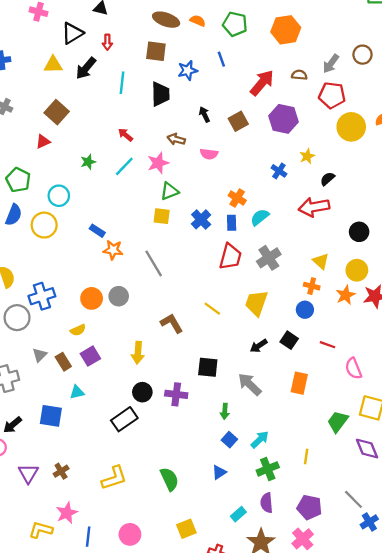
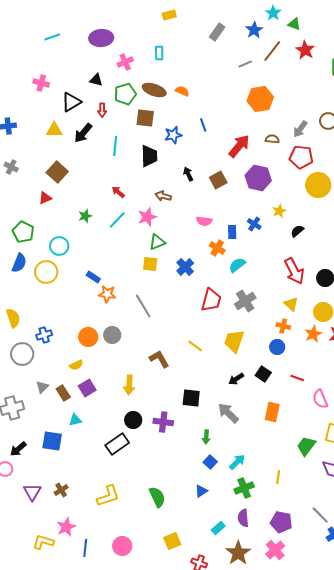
green pentagon: (235, 24) -> (125, 94), moved, turned -30
pink semicircle: (209, 154) -> (204, 221), moved
red arrow: (314, 207) -> (294, 271), moved, turned -108
blue rectangle: (232, 223) -> (232, 232), moved
blue cross: (42, 296) -> (44, 335), size x0.7

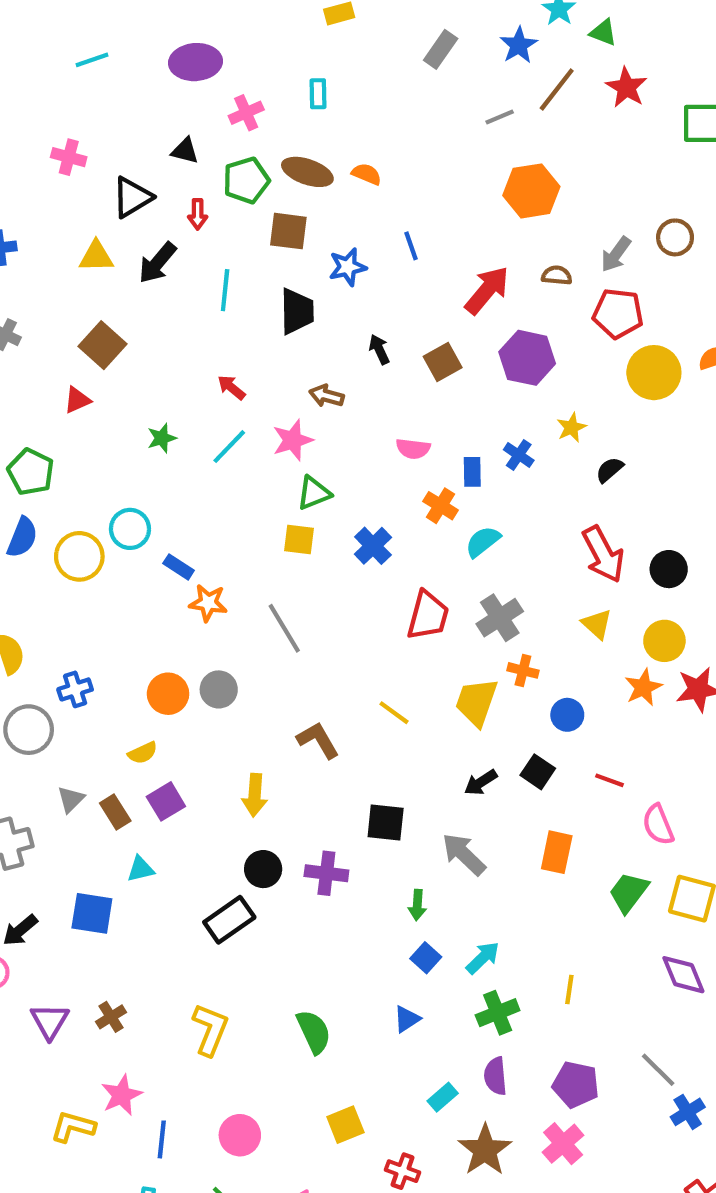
cyan circle: (59, 246) -> (130, 529), moved
orange cross: (283, 326) -> (523, 670), moved
green trapezoid: (306, 446) -> (629, 892), moved
yellow L-shape: (108, 496) -> (210, 1030), turned -50

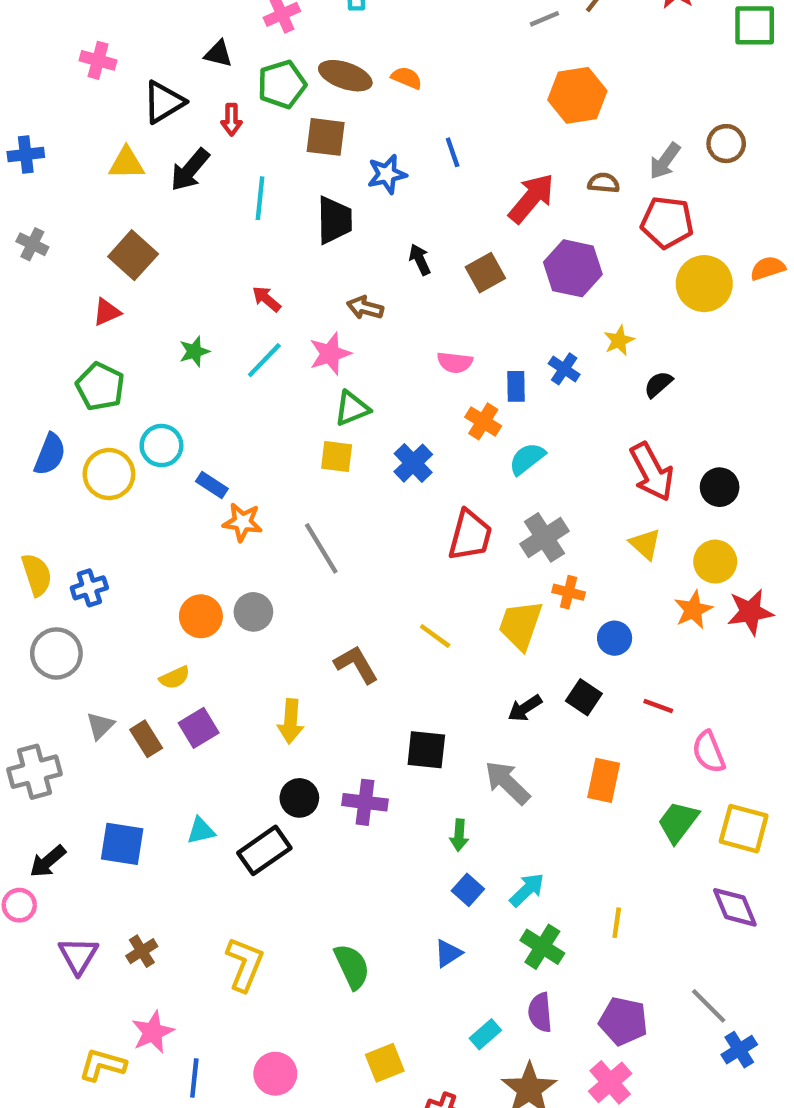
green pentagon: (31, 472) -> (100, 386), moved
blue cross: (75, 689) -> (89, 588), moved
cyan triangle: (141, 869) -> (201, 831), moved
green cross: (498, 1013) -> (542, 947), turned -36

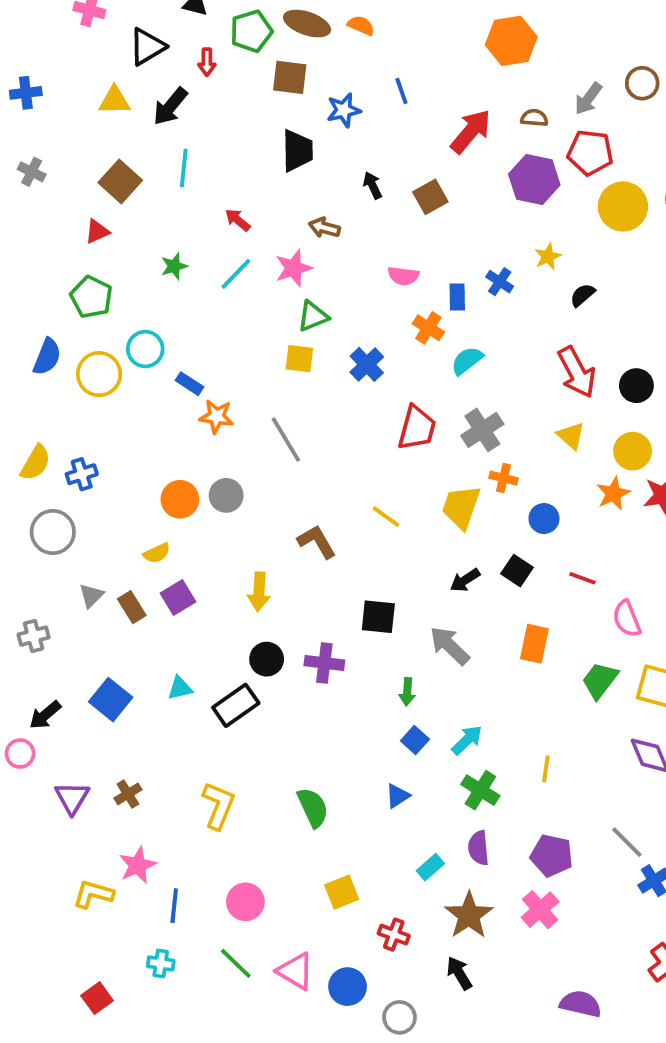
cyan line: (260, 198) -> (184, 168), moved
purple hexagon: (573, 268) -> (534, 180), moved
yellow semicircle: (37, 575) -> (35, 463), turned 48
gray cross: (35, 772) -> (34, 636), size x0.7
blue square: (122, 844) -> (111, 700), turned 30

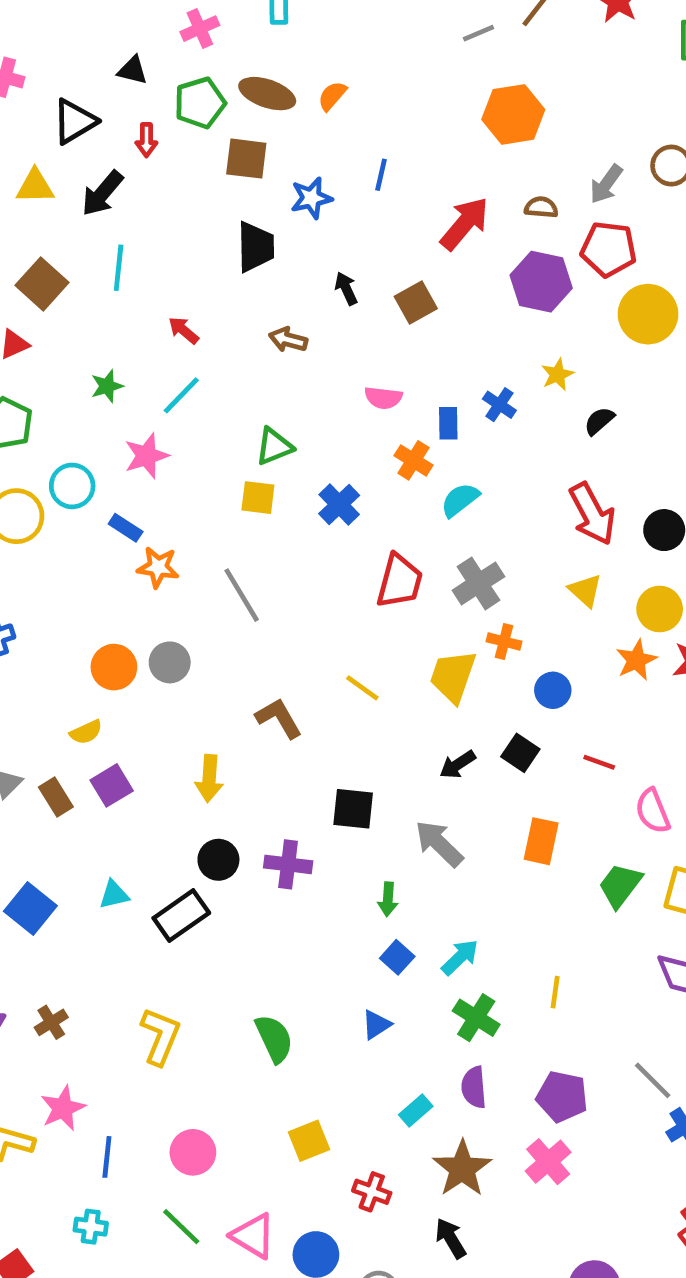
orange semicircle: (361, 25) -> (332, 96), turned -72
blue line: (401, 91) -> (381, 175), turned 32
pink star: (294, 268) -> (146, 456), moved

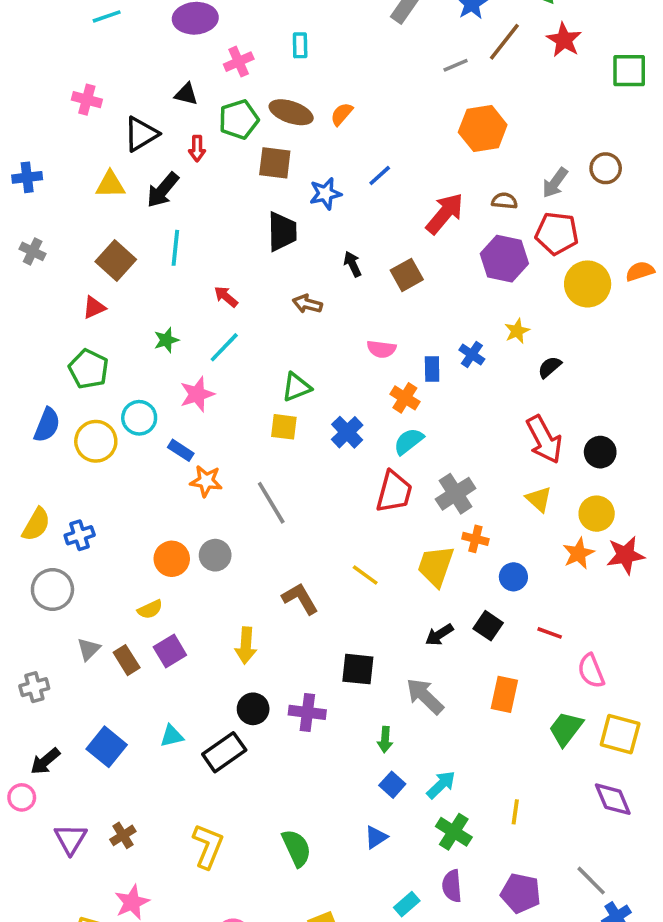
blue line: (381, 175) -> (380, 176), turned 35
cyan semicircle: (460, 500) -> (409, 441), moved

